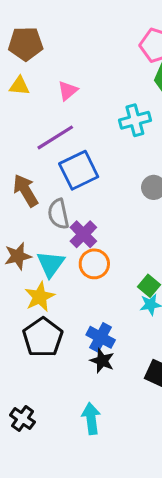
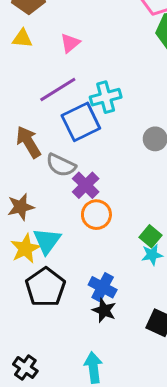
cyan cross: (135, 120) -> (106, 97), moved
gray semicircle: (58, 214) -> (61, 165), turned -52
cyan triangle: (51, 264) -> (47, 241), moved
yellow star: (40, 297) -> (25, 249), moved

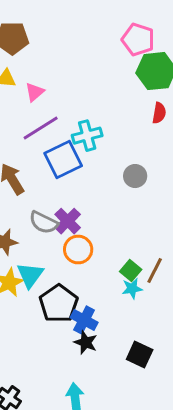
pink triangle: (70, 43) -> (35, 92), moved
gray semicircle: (61, 165) -> (44, 223), moved
black pentagon: (45, 287) -> (59, 303), moved

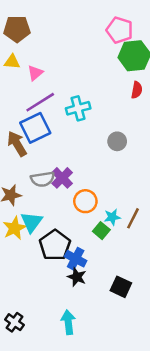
blue square: (63, 160) -> (35, 128), moved
gray semicircle: (44, 223) -> (43, 179), turned -35
orange circle: (78, 250) -> (85, 201), moved
green square: (131, 271) -> (101, 231), moved
cyan star: (132, 288) -> (112, 217), moved

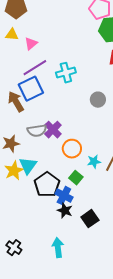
green square: (101, 231) -> (76, 178), moved
black square: (121, 287) -> (90, 219), moved, turned 30

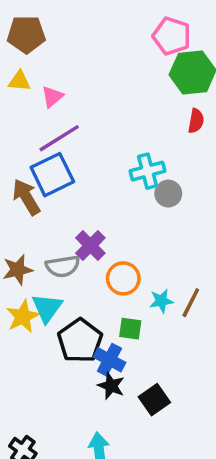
cyan cross: (66, 73) -> (148, 171), moved
gray semicircle: (37, 131) -> (63, 266), moved
green square: (76, 178) -> (130, 329), turned -32

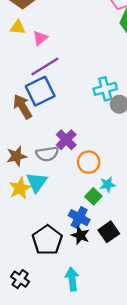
cyan star: (161, 301) -> (108, 185), moved
green square: (130, 329) -> (93, 196), turned 35
black pentagon: (80, 341) -> (47, 240), moved
black square: (154, 400) -> (109, 232), moved

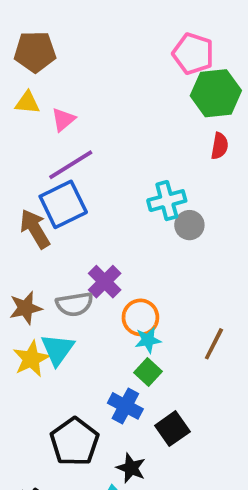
cyan star: (108, 185) -> (148, 340), moved
black star: (80, 235) -> (131, 468), moved

